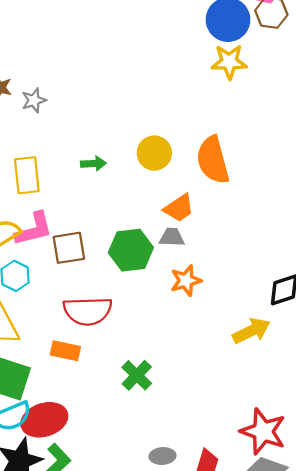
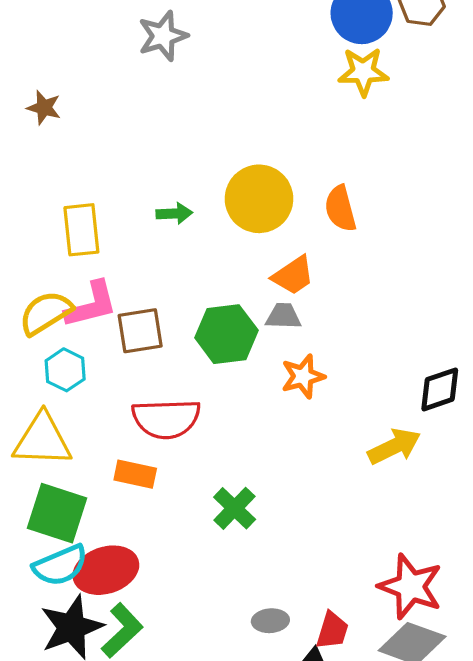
gray star: (34, 100) -> (163, 36), moved, size x1.4
yellow circle: (154, 153) -> (259, 199), size x1.4
orange semicircle: (213, 160) -> (340, 209), size x0.7

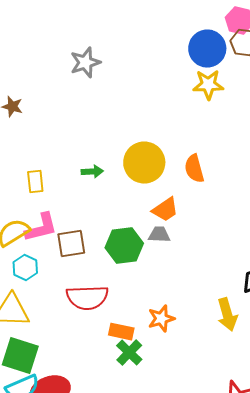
yellow rectangle: (81, 230) -> (35, 182), size x0.7
orange star: (303, 376) -> (161, 319), moved
yellow arrow: (394, 446) -> (227, 315), turned 100
orange rectangle: (135, 474) -> (121, 332), moved

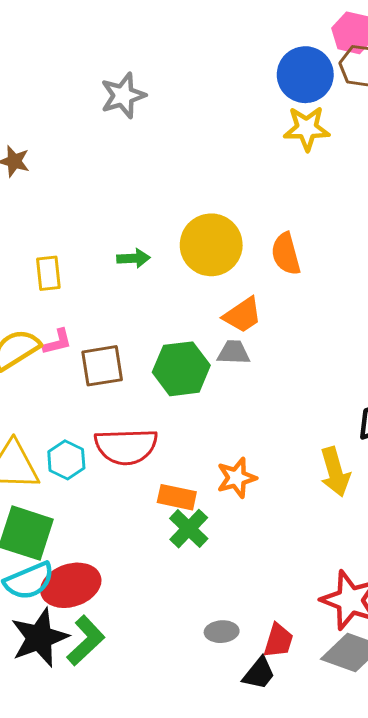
pink L-shape: (41, 228) -> (57, 342), size x0.6
cyan hexagon: (25, 268) -> (66, 460), moved

